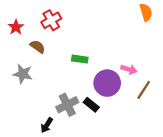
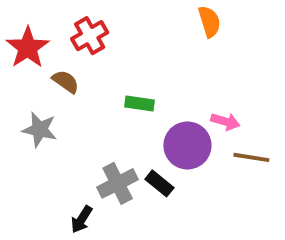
orange semicircle: (146, 12) -> (209, 22), moved
red star: (16, 27) -> (28, 48), size x1.5
brown line: (144, 90) -> (251, 157), turned 66

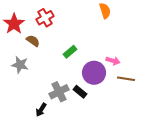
green rectangle: (140, 104) -> (70, 52), turned -48

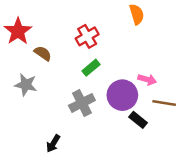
red cross: (45, 18) -> (87, 36), moved
gray cross: (59, 92) -> (82, 103), moved
black rectangle: (80, 92) -> (138, 120), moved

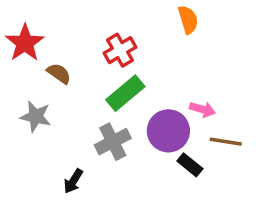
green rectangle: (91, 68) -> (125, 93), size x1.5
black arrow: (53, 143) -> (73, 181), moved

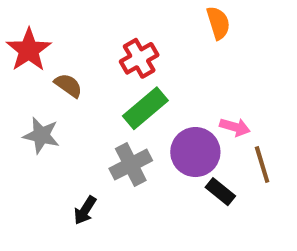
brown line: (226, 142) -> (262, 165), turned 64

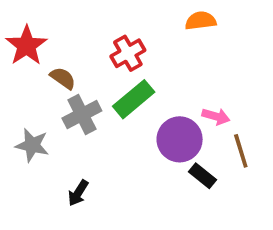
orange semicircle: (218, 23) -> (201, 21), turned -80
gray star: (41, 135) -> (32, 145), moved
gray cross: (131, 165) -> (82, 115), moved

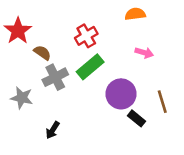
pink arrow: (216, 116) -> (144, 53), moved

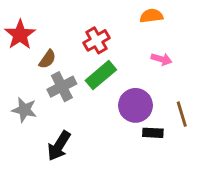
brown semicircle: (42, 53) -> (47, 59), turned 90
black rectangle: (136, 118) -> (153, 133), turned -36
black arrow: (53, 130) -> (59, 146), size x1.5

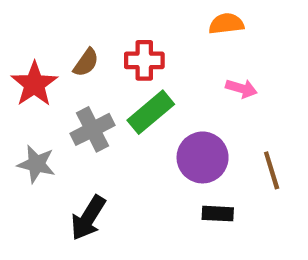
red star: (20, 35) -> (34, 84), moved
red cross: (97, 40) -> (144, 60), turned 30
brown semicircle: (47, 59) -> (86, 63), moved
black rectangle: (153, 133) -> (218, 214), moved

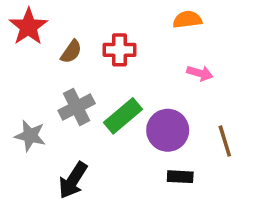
red star: (34, 84) -> (28, 27), moved
green rectangle: (151, 112) -> (123, 116), moved

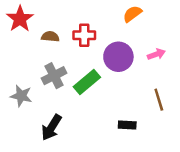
orange semicircle: (187, 20) -> (132, 14), turned -30
brown semicircle: (71, 52) -> (50, 37), turned -120
pink arrow: (200, 73) -> (156, 54), moved, turned -36
purple circle: (168, 130) -> (118, 57), moved

